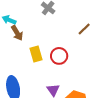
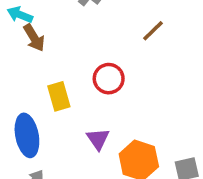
yellow rectangle: (36, 54) -> (59, 96), moved

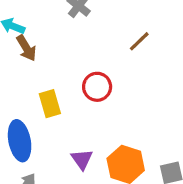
purple triangle: (98, 139) -> (82, 159), moved

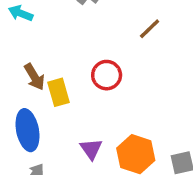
brown arrow: (26, 48) -> (34, 77), moved

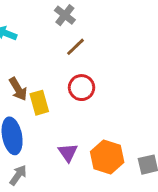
brown line: (150, 29) -> (75, 47), moved

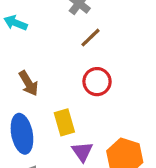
yellow rectangle: (39, 103) -> (64, 122), moved

